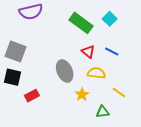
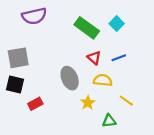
gray square: (16, 52) -> (18, 58), turned -30
blue line: (112, 52) -> (119, 58), turned -48

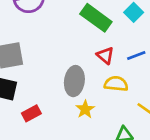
gray ellipse: (70, 78) -> (74, 81), turned 30
yellow star: (88, 103) -> (85, 109), moved

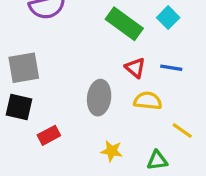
blue line: (136, 55) -> (171, 68), turned 30
yellow star: (85, 109) -> (112, 151), moved, turned -30

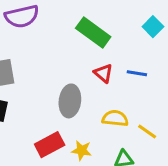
cyan square: (168, 18) -> (153, 27), moved
yellow semicircle: (148, 101) -> (115, 118), moved
red rectangle: (49, 135) -> (50, 145), moved, size x1.4

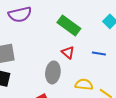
red triangle: (103, 73) -> (68, 52), moved

